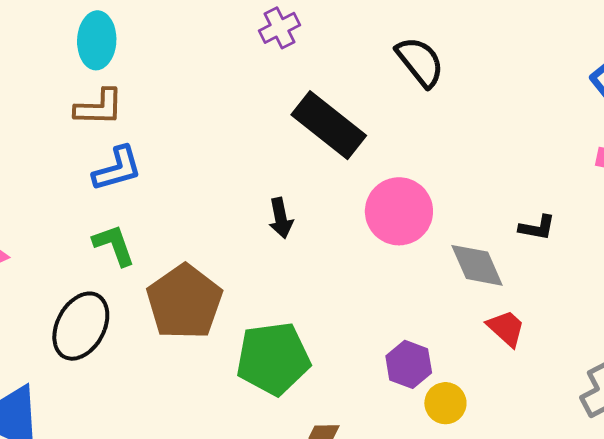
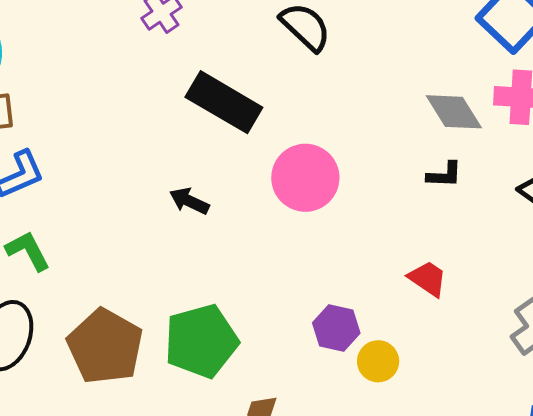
black arrow: (281, 218) -> (189, 201), turned 135
gray diamond: (477, 265) -> (454, 112), moved
brown pentagon: (184, 302) -> (105, 346), moved

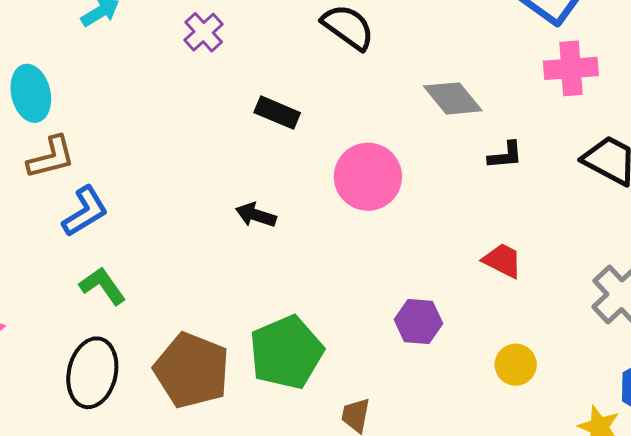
black rectangle: (224, 102) -> (277, 113), size x0.6
gray diamond: (454, 112) -> (453, 98), moved
yellow circle: (378, 361) -> (516, 365), moved

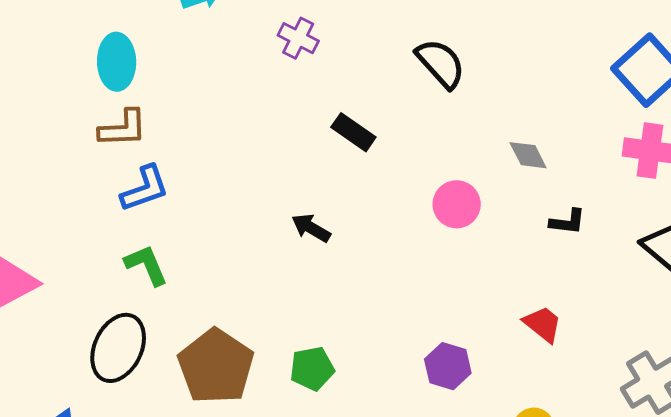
purple cross: (204, 32) -> (298, 38), turned -33
gray diamond: (453, 98) -> (528, 155), size x0.7
pink circle: (368, 177) -> (457, 204), moved, size x0.7
green pentagon: (286, 352) -> (312, 369), size x0.6

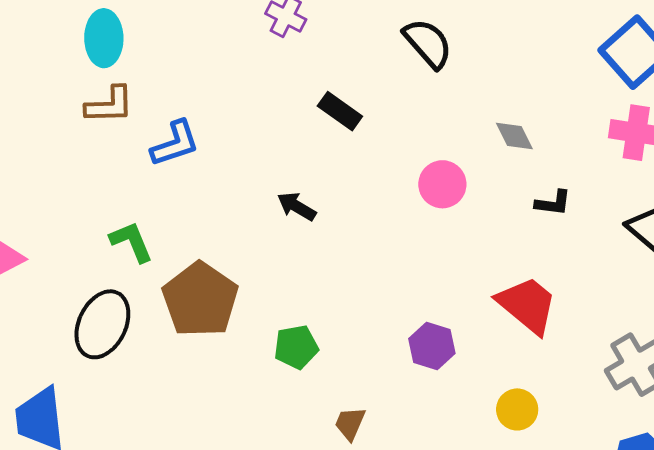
blue L-shape: (145, 189) -> (175, 143), moved
red trapezoid: (543, 324) -> (527, 305), size x1.6
brown pentagon: (216, 366) -> (200, 300), moved

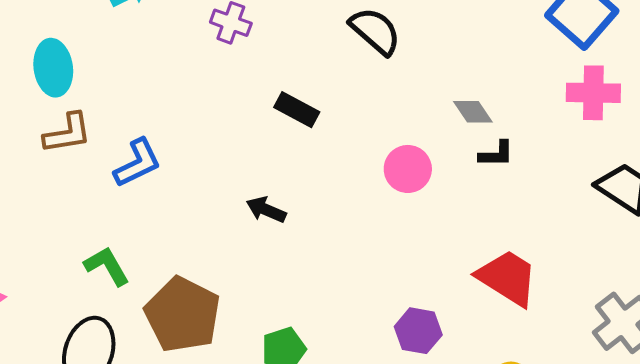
black L-shape: (553, 203) -> (496, 154), moved

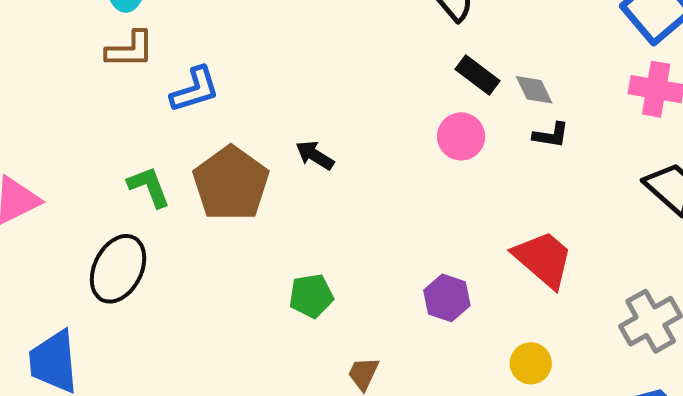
black rectangle: (297, 110) -> (477, 75), moved
brown pentagon: (182, 315) -> (231, 184), moved

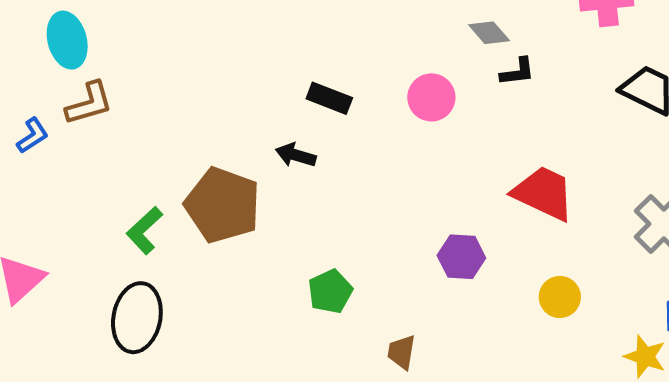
black rectangle: (477, 75) -> (329, 98), moved
blue L-shape: (195, 90) -> (33, 136), moved, size x0.7
green L-shape: (149, 187) -> (145, 230), turned -96

